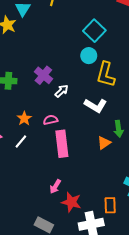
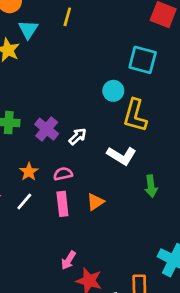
cyan square: (94, 31) -> (143, 60), moved, turned -30
purple cross: (43, 75) -> (47, 129), moved
orange triangle: (104, 143) -> (95, 202), moved
pink rectangle: (62, 144) -> (62, 204), moved, size x0.7

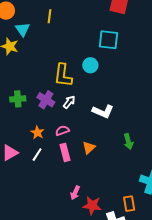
yellow L-shape: (135, 115) -> (63, 75), moved
green arrow: (151, 186) -> (128, 142), moved

